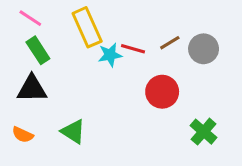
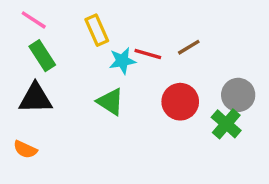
yellow rectangle: (87, 27) -> (97, 30), size x0.7
gray circle: (204, 49) -> (238, 95), moved
green triangle: (73, 132) -> (110, 102), moved
green cross: (204, 132) -> (226, 124), moved

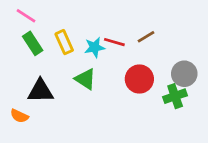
yellow rectangle: (97, 30) -> (64, 42), moved
black triangle: (35, 98) -> (40, 91), moved
green cross: (226, 124) -> (175, 96), turned 30

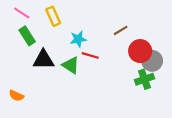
yellow rectangle: (64, 42) -> (53, 16), moved
red line: (114, 42) -> (90, 55), moved
red circle: (139, 79) -> (140, 51), moved
black triangle: (40, 91) -> (43, 60), moved

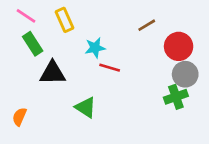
brown line: (121, 30) -> (147, 25), moved
red circle: (140, 51) -> (179, 46), moved
green triangle: (71, 65) -> (86, 107), moved
orange semicircle: (16, 96) -> (19, 117), turned 88

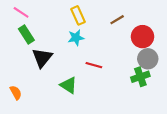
yellow rectangle: (64, 20) -> (78, 15), moved
red line: (110, 68) -> (94, 65), moved
black triangle: (53, 73) -> (42, 58), turned -50
orange semicircle: (19, 117) -> (16, 93), turned 128

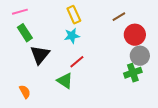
pink line: (21, 12) -> (20, 12), turned -49
brown line: (117, 20) -> (119, 17), moved
red line: (94, 65) -> (77, 62), moved, turned -56
orange semicircle: (16, 93) -> (25, 92), moved

